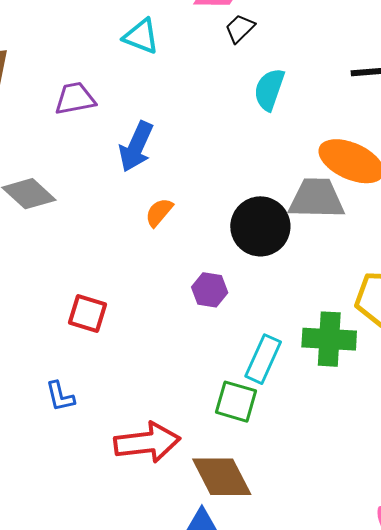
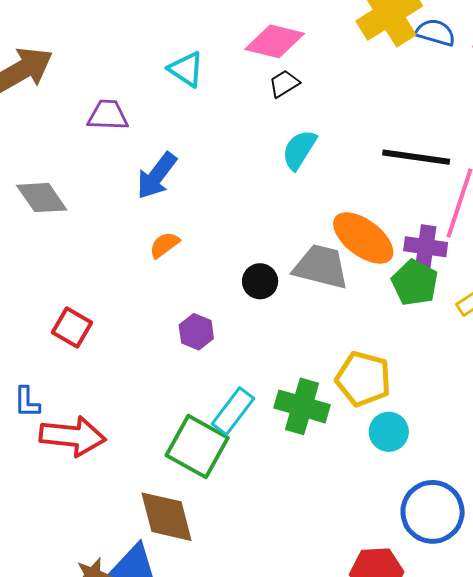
black circle: (260, 226) -> (260, 281), size x0.6
green square: (236, 402) -> (197, 447), size x1.4
red arrow: (147, 442) -> (73, 436), moved

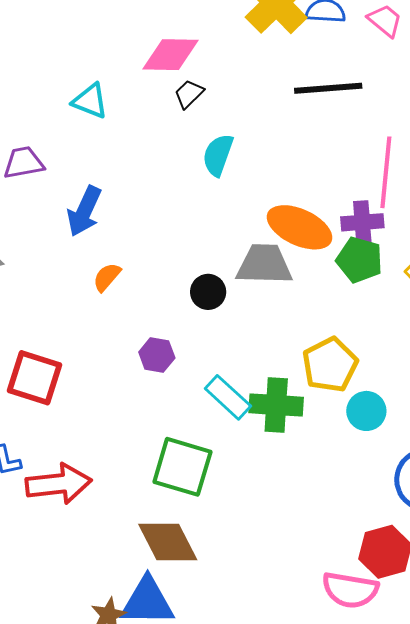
black line: (416, 157) -> (328, 88), moved
red square: (72, 328) -> (35, 378), size x1.4
yellow pentagon: (363, 379) -> (330, 365), turned -30
cyan rectangle: (233, 411) -> (228, 397), moved, turned -72

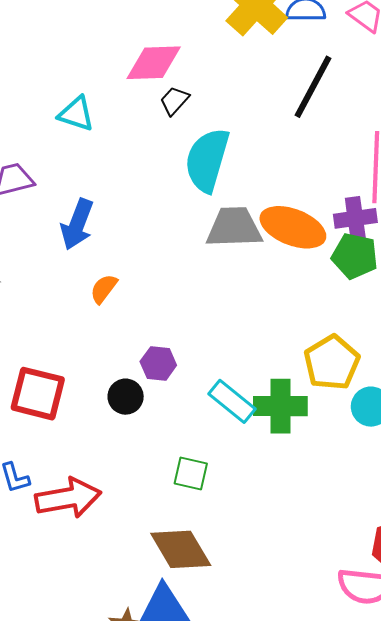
black line: (328, 88) -> (313, 87), turned -54
cyan semicircle: (218, 155) -> (207, 160), size x1.5
gray trapezoid: (264, 264) -> (234, 227), moved
black circle: (208, 292) -> (126, 397), moved
green square: (182, 467) -> (191, 473), size x0.6

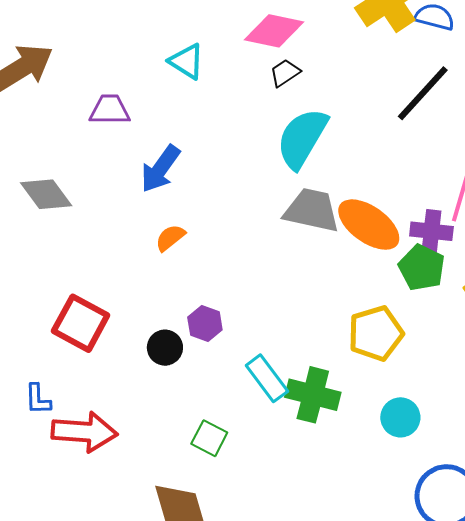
yellow pentagon: (332, 363) -> (376, 333), moved

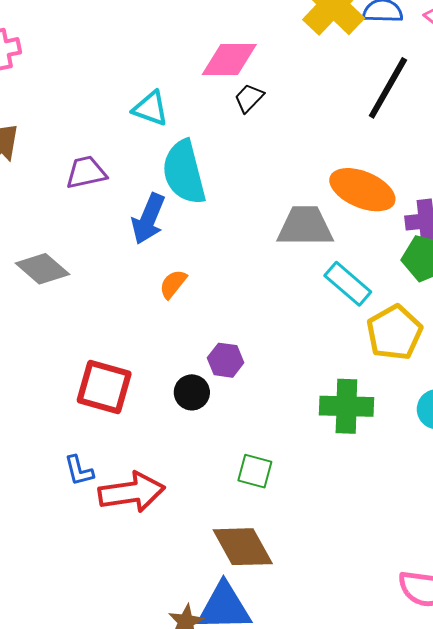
cyan semicircle: (302, 138) -> (184, 172), moved, turned -32
orange ellipse: (369, 225) -> (362, 190), moved
cyan rectangle: (267, 378) -> (348, 284), moved

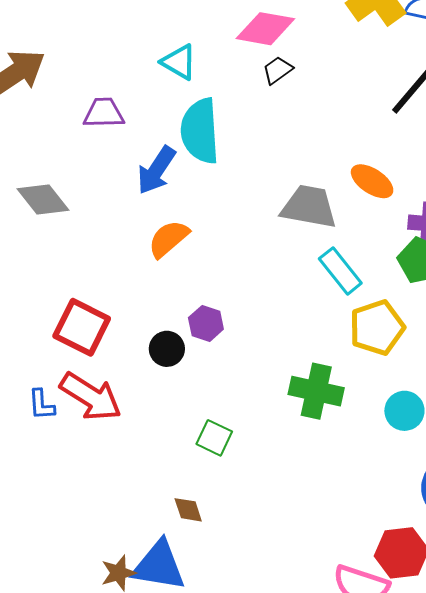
orange ellipse: (362, 190) -> (372, 181), size x0.7
orange semicircle: (173, 284) -> (168, 239), size x1.4
red arrow: (132, 492) -> (91, 397), moved, turned 30
brown diamond: (243, 547) -> (188, 510), size x0.5

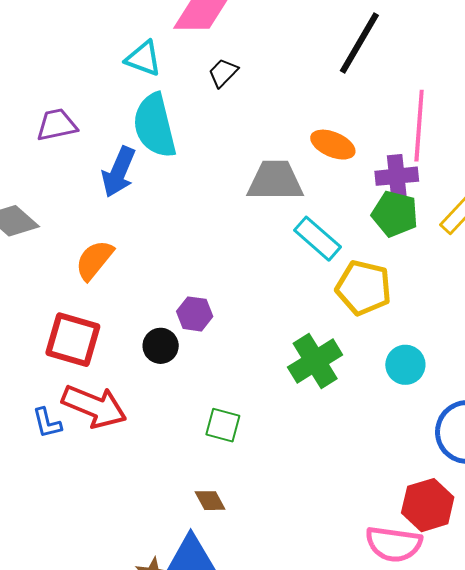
cyan triangle: (179, 62) -> (143, 58), moved
black trapezoid: (278, 70) -> (223, 73), moved
orange semicircle: (168, 239) -> (94, 260), moved
yellow pentagon: (377, 328) -> (364, 288), turned -30
green cross: (316, 391) -> (315, 361), turned -34

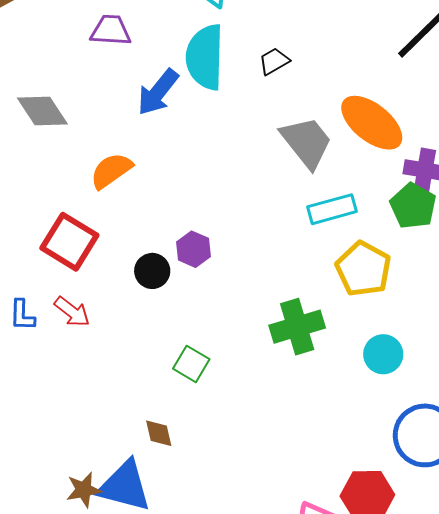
black trapezoid: (223, 73) -> (274, 61), moved
orange ellipse: (333, 145) -> (372, 123), size x1.5
gray trapezoid: (275, 181) -> (307, 142), turned 36
cyan rectangle: (317, 239) -> (332, 209), turned -72
red arrow: (94, 406) -> (72, 312), size x0.6

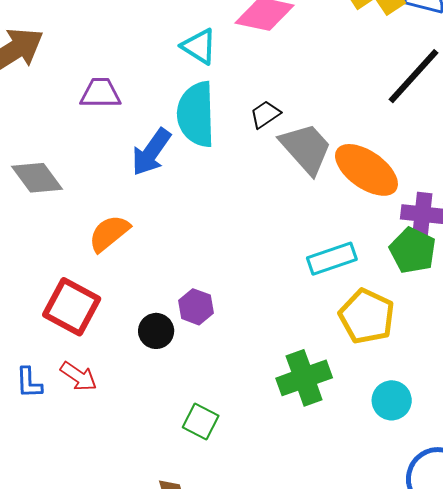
gray trapezoid: (307, 142) -> (306, 148), moved

